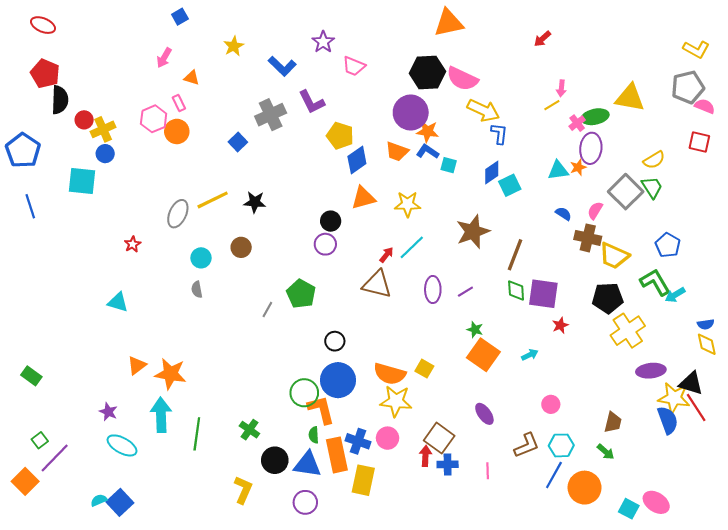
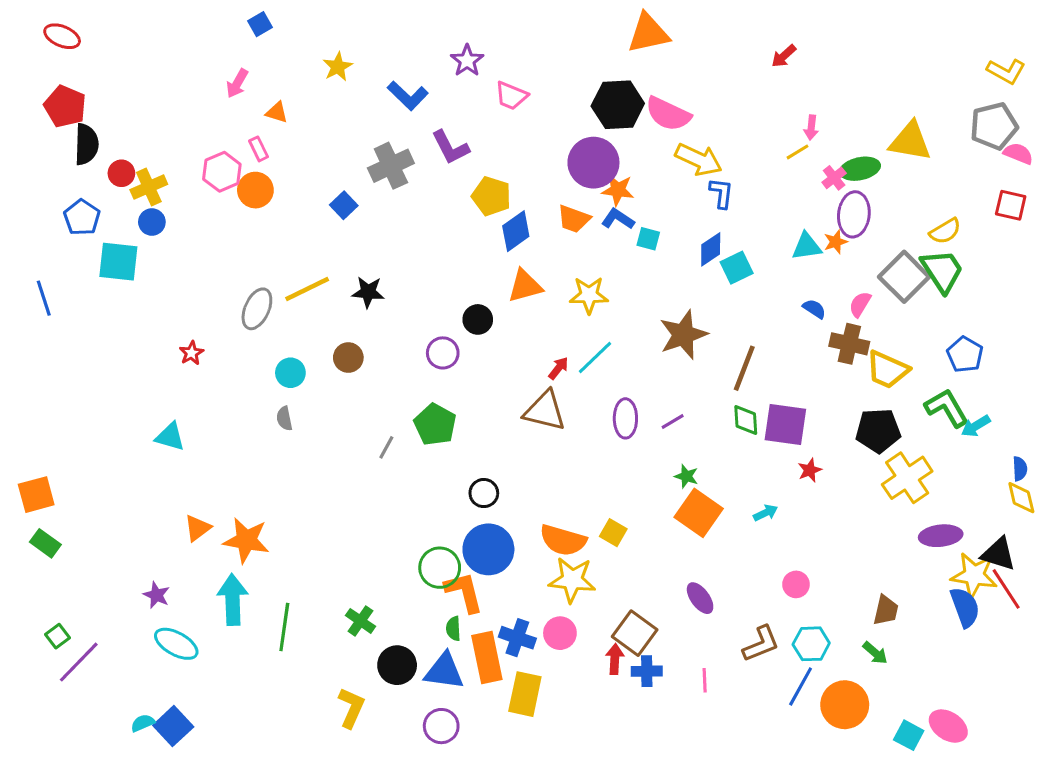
blue pentagon: (23, 150) -> (82, 217), moved, size x0.7
green trapezoid: (652, 187) -> (942, 271), size x1.4
purple circle: (325, 244) -> (443, 353), moved
blue semicircle: (706, 324) -> (1020, 469), turned -84
orange square: (25, 481) -> (36, 495), moved, turned 30

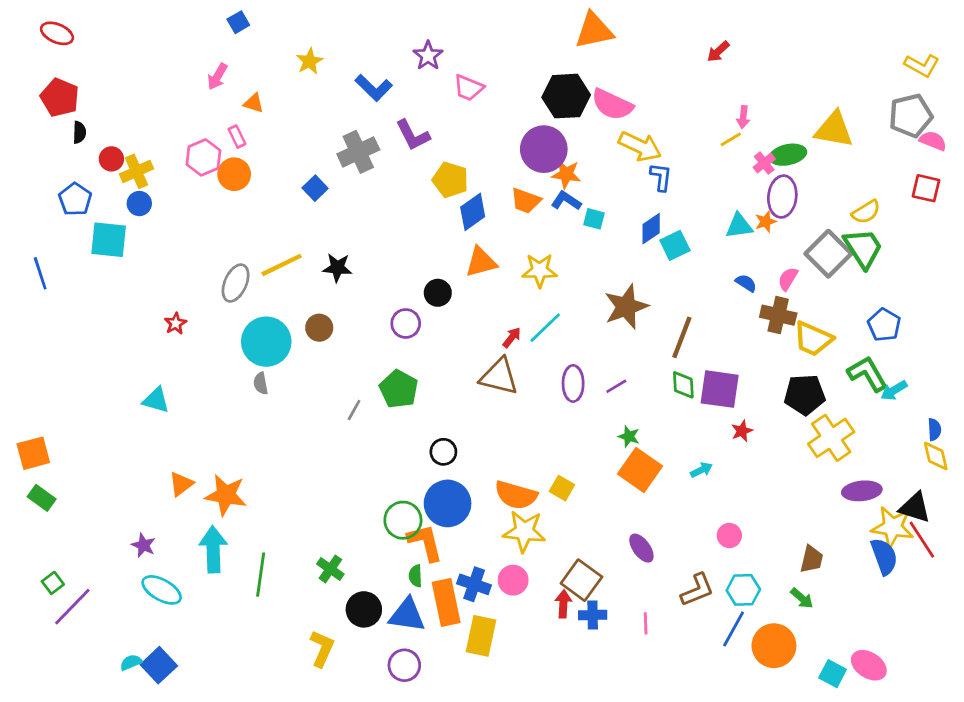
black semicircle: (86, 144) -> (79, 132), size x0.6
cyan circle: (290, 373) -> (266, 342), size x1.8

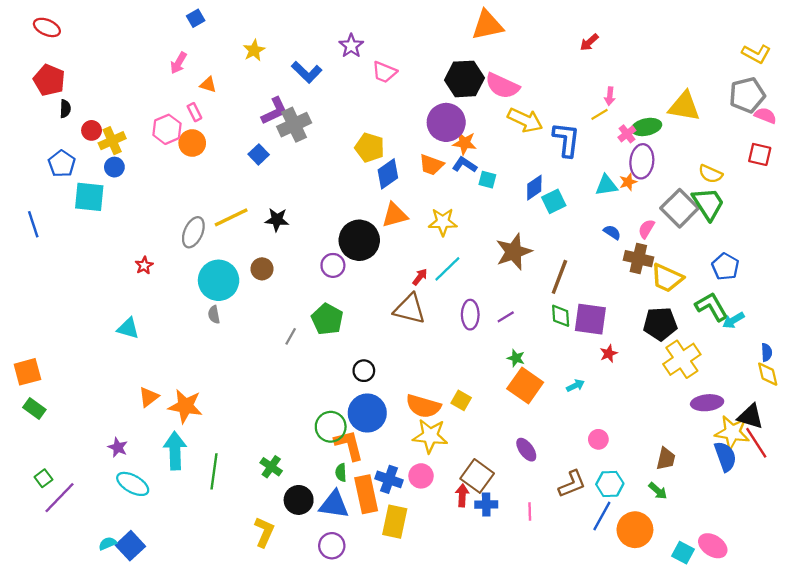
purple L-shape: (413, 135) -> (275, 111), moved, turned -88
blue L-shape: (661, 177) -> (566, 140), moved, size x1.5
yellow semicircle: (866, 212) -> (710, 174), turned 55
black circle: (438, 293) -> (359, 240), size x1.8

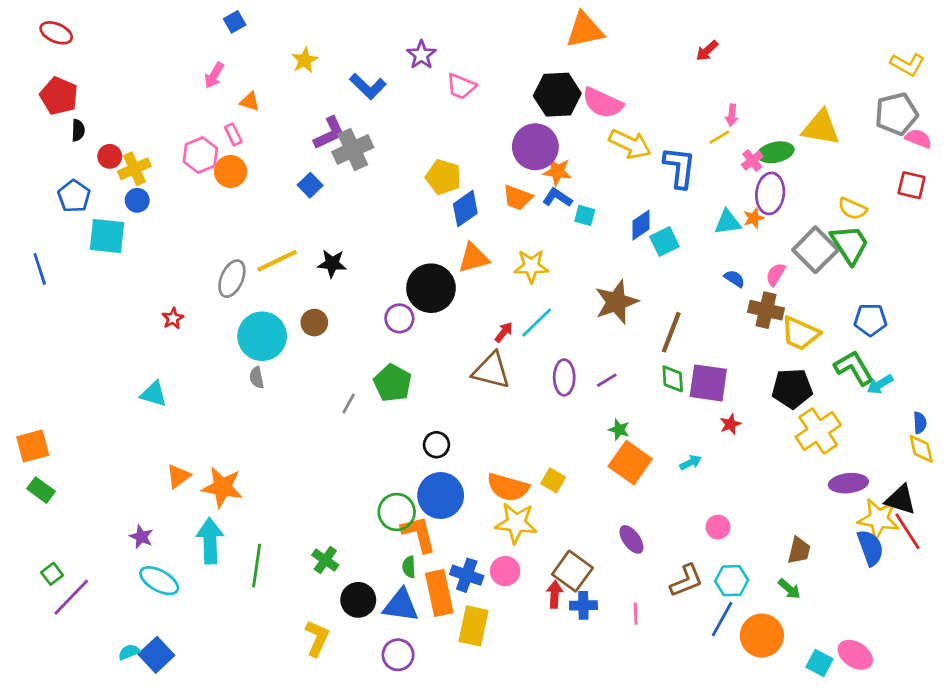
blue pentagon: (725, 267) -> (870, 320), turned -30

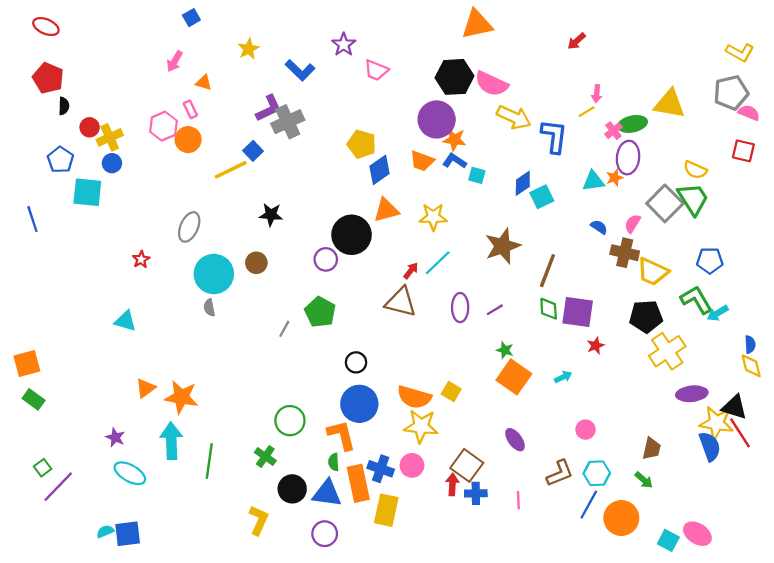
yellow line: (277, 261) -> (231, 170), moved
green circle: (397, 512) -> (290, 421), moved
blue square: (156, 655) -> (128, 534), turned 36

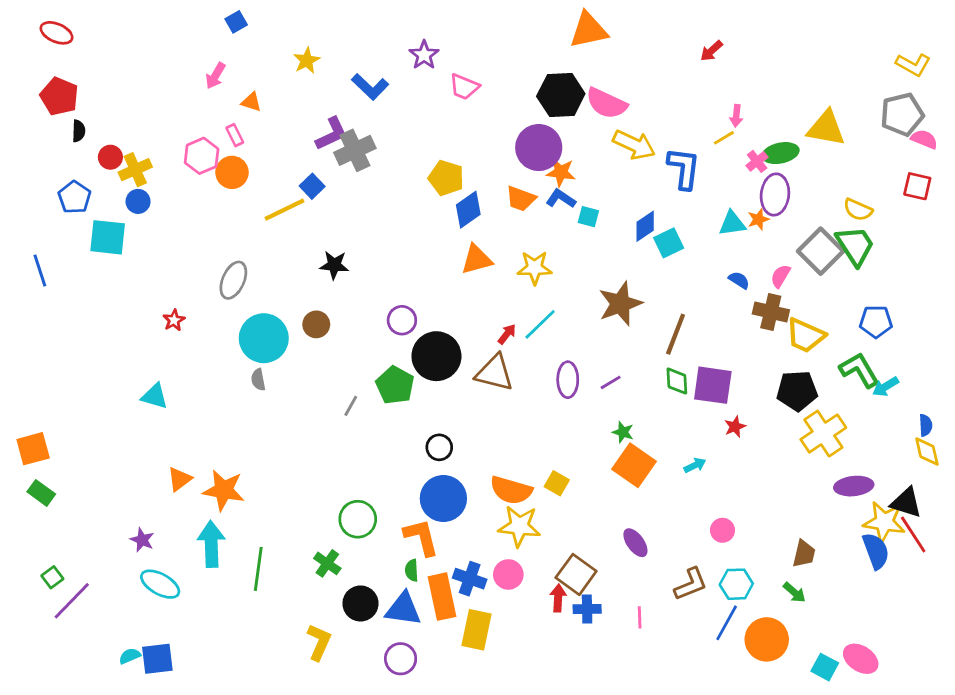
black circle: (352, 235) -> (436, 356), moved

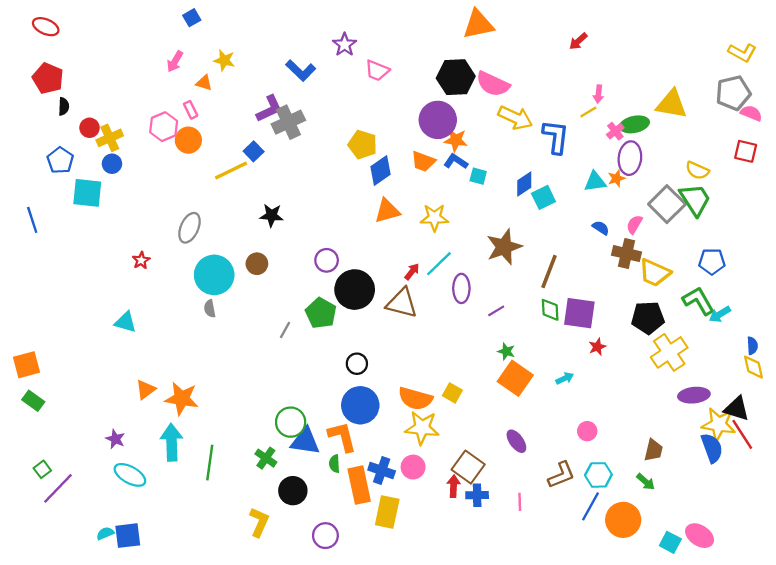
yellow star: (307, 60) -> (224, 60), moved, turned -30
purple ellipse: (568, 380) -> (461, 288), moved
blue triangle: (403, 609) -> (305, 441), moved

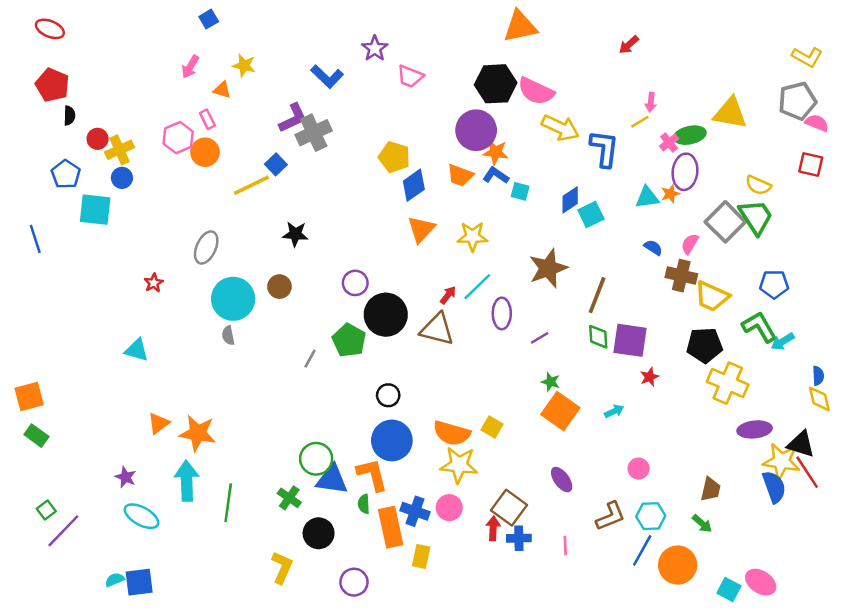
orange triangle: (387, 211) -> (421, 229), turned -32
yellow cross: (669, 352) -> (728, 383), turned -33
yellow rectangle: (387, 512) -> (421, 556), size x0.7

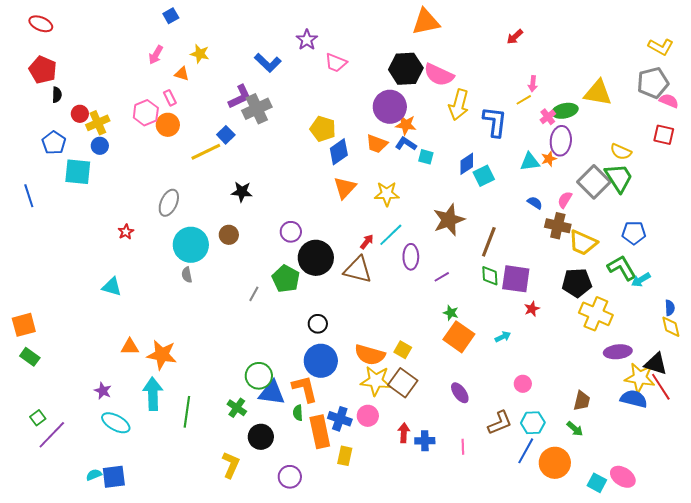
yellow arrow: (560, 128) -> (459, 105), turned 80
orange triangle: (159, 423) -> (130, 347), turned 36
blue semicircle: (774, 487) -> (634, 399), turned -56
brown square: (509, 508) -> (403, 383), moved

